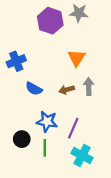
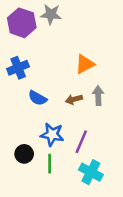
gray star: (79, 13) -> (51, 14), moved
purple hexagon: (50, 21) -> (22, 23), moved
orange triangle: (77, 58) -> (85, 64), turned 30

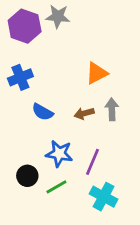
green line: (50, 164) -> (56, 187), turned 60

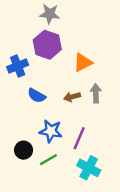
purple hexagon: (25, 26) -> (47, 45), moved

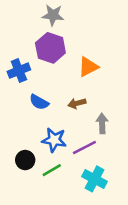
gray arrow: (96, 93) -> (102, 123), moved
purple line: (79, 138) -> (84, 147), turned 40

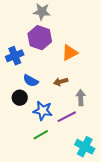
black circle: (25, 160) -> (20, 98), moved
cyan cross: (95, 179) -> (85, 147), moved

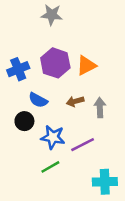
purple hexagon: (40, 38) -> (55, 63), moved
gray arrow: (81, 98) -> (100, 108), moved
cyan cross: (85, 147) -> (105, 182), turned -30

